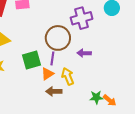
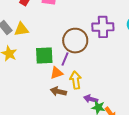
purple arrow: (84, 53) -> (91, 99), moved

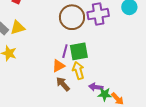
brown circle: (75, 41) -> (72, 17), moved
green square: (44, 56) -> (79, 51), moved
brown arrow: (58, 91) -> (63, 84), turned 42

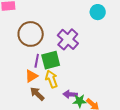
purple cross: (98, 14) -> (68, 39), moved, turned -35
brown circle: (72, 17) -> (31, 34), moved

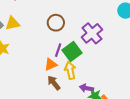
brown circle: (31, 34) -> (56, 23), size x0.7
green square: (51, 60) -> (72, 51), turned -30

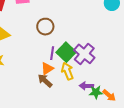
purple cross: (92, 33) -> (84, 54), moved
brown arrow: (54, 83) -> (45, 81), moved

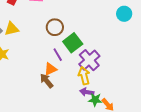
green square: (66, 52) -> (73, 43), moved
purple line: (52, 53) -> (58, 55), turned -48
yellow arrow: (67, 71) -> (84, 76), moved

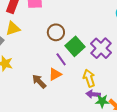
yellow triangle: (12, 29) -> (13, 28), moved
purple cross: (89, 60) -> (101, 48), moved
brown arrow: (47, 81) -> (39, 81), moved

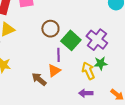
purple line: (61, 59) -> (58, 55), turned 40
purple arrow: (93, 94) -> (86, 93), moved
green star: (102, 101) -> (101, 63), moved

